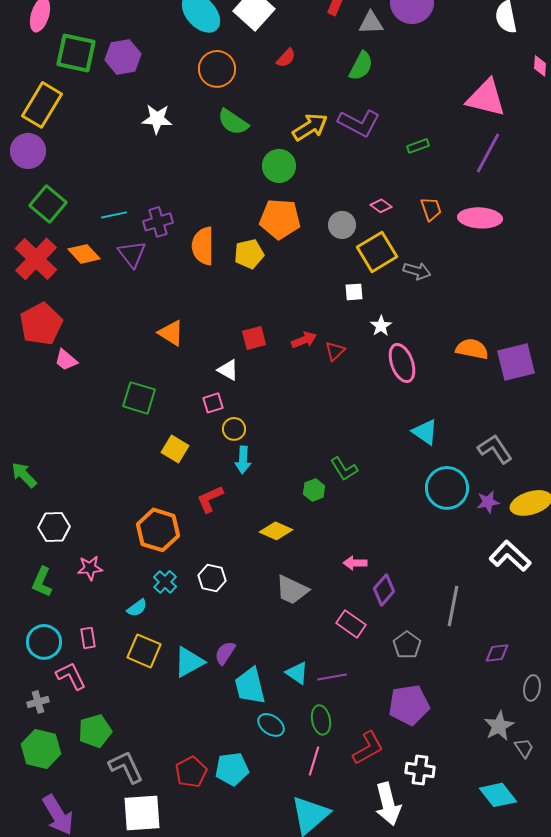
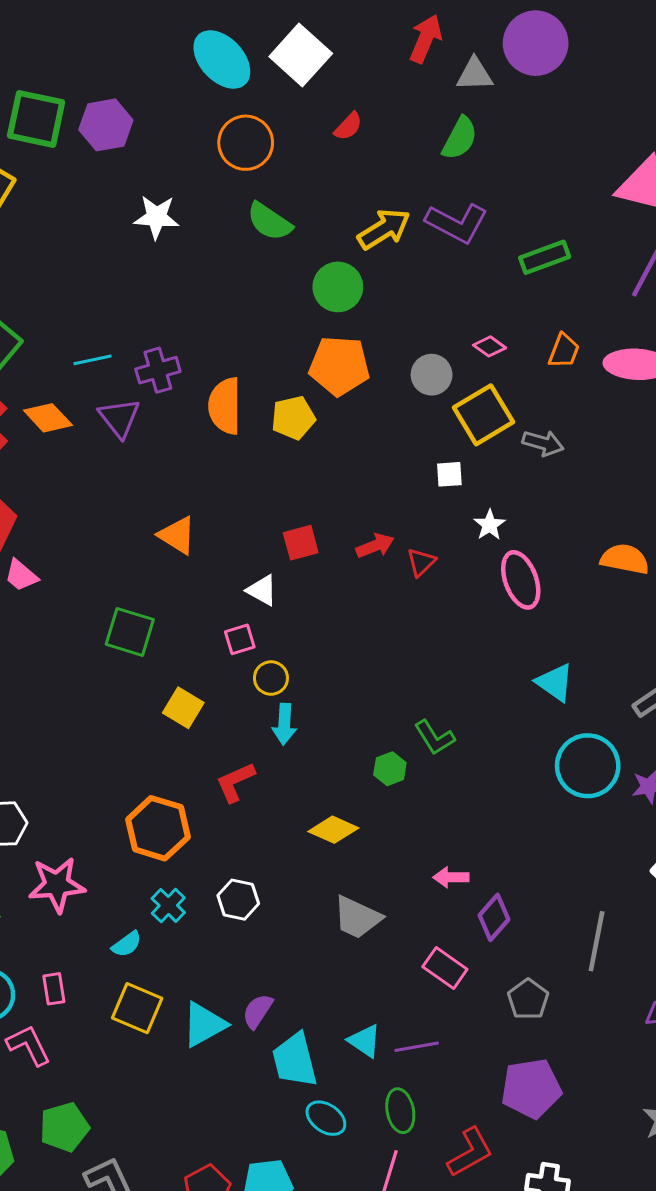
green rectangle: (418, 146) -> (545, 257), size x1.5
orange trapezoid: (431, 209) -> (564, 351), turned 40
pink star: (90, 568) -> (57, 885), size x1.5

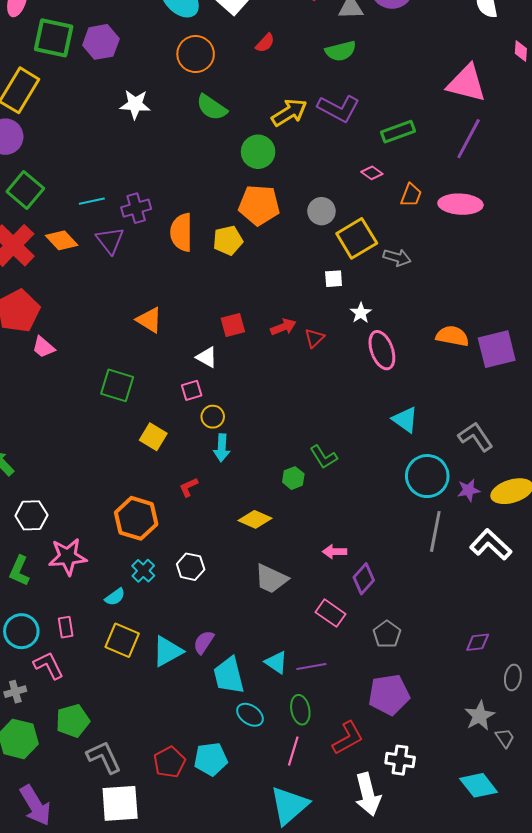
green semicircle: (460, 138) -> (341, 51), turned 48
pink diamond: (490, 346) -> (372, 173), moved
red L-shape: (235, 782) -> (189, 487), size x0.7
gray line: (597, 941) -> (435, 531), moved

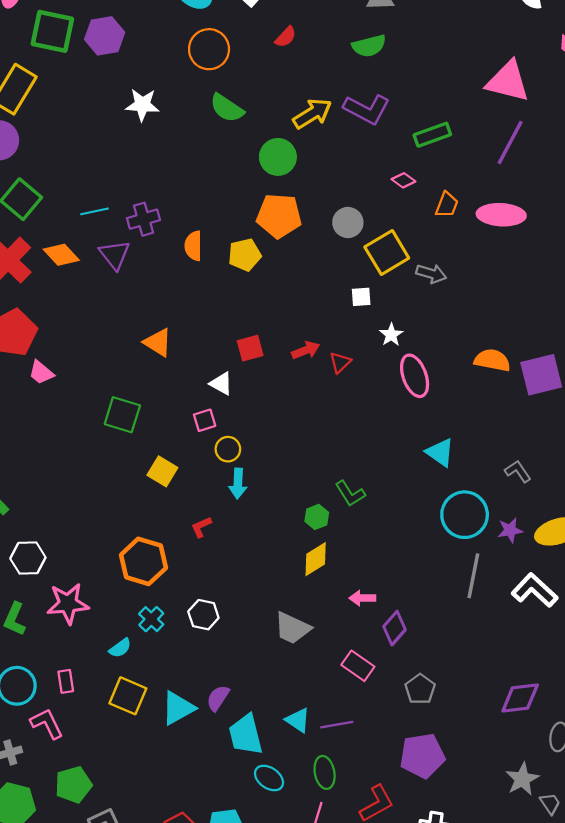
orange semicircle: (181, 232) -> (193, 246), size x0.7
gray L-shape: (476, 437) -> (518, 471), size x0.7
yellow diamond: (255, 519) -> (316, 559), moved, turned -56
purple diamond: (478, 642) -> (520, 698), size x1.5

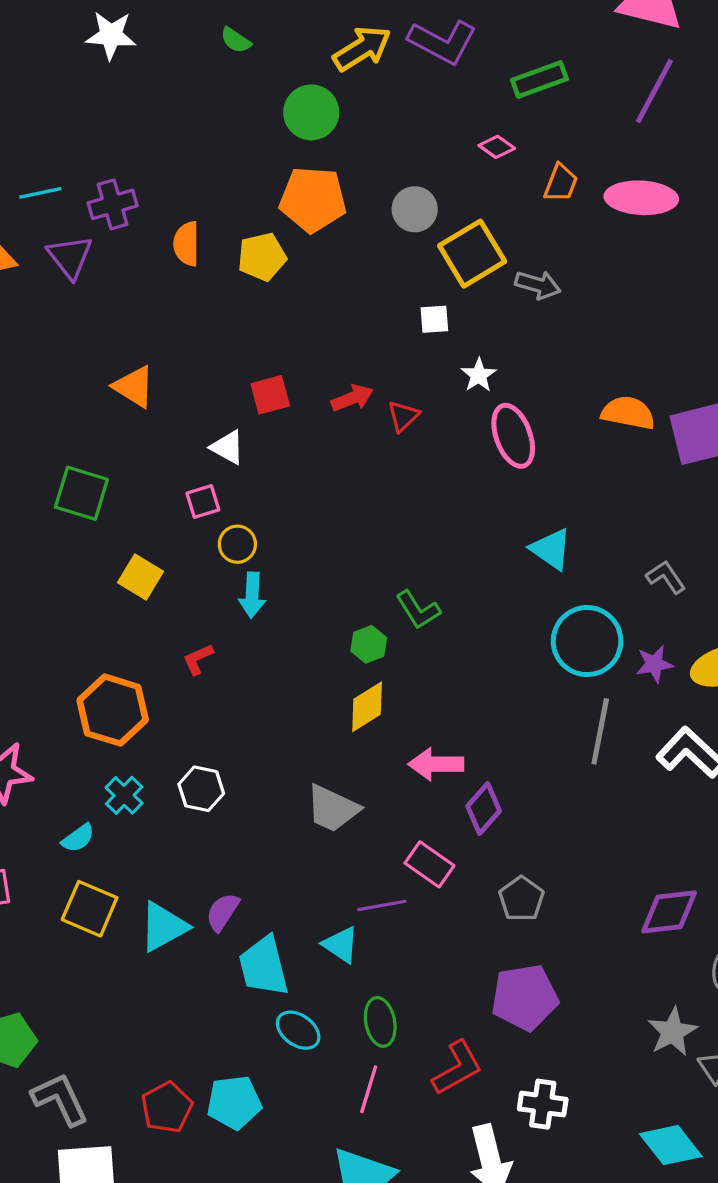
green semicircle: (227, 108) -> (236, 40), size x0.6
pink arrow: (362, 598) -> (436, 764), size x1.4
purple line: (337, 725) -> (382, 905), moved

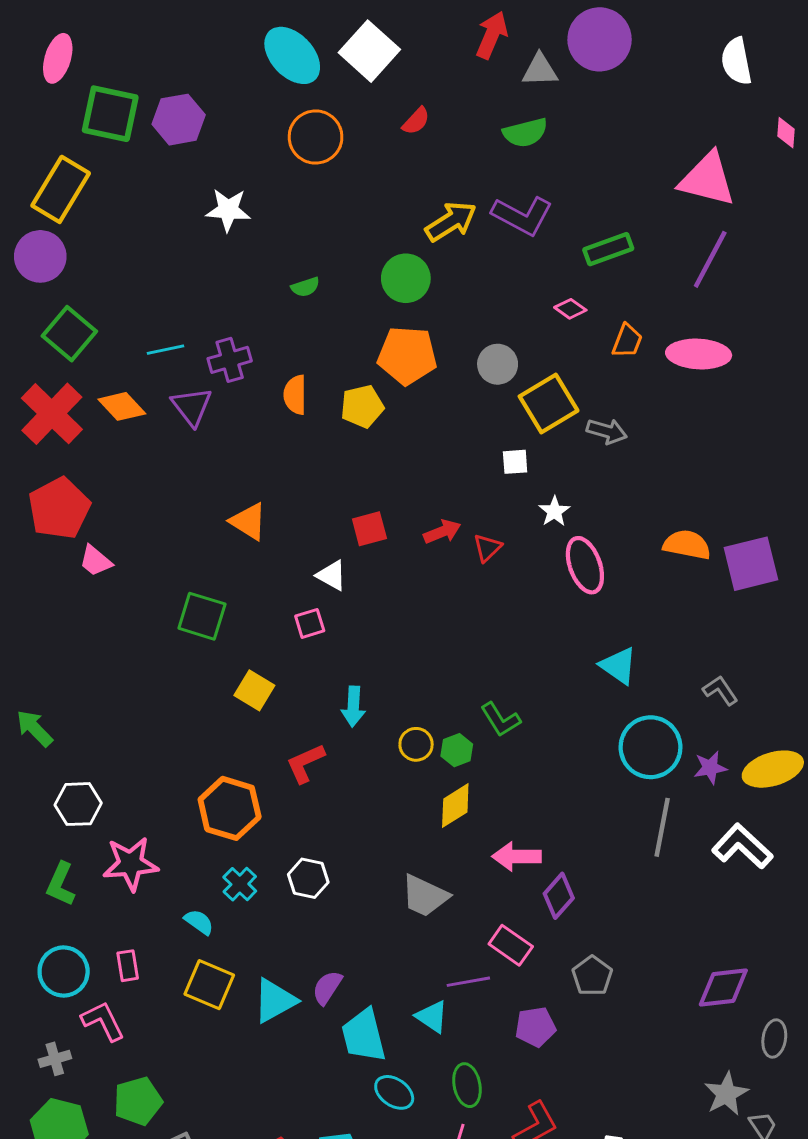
green semicircle: (236, 40) -> (305, 287), moved, turned -52
yellow circle: (237, 544) -> (416, 744), moved
red L-shape: (198, 659) -> (305, 763), size x1.4
cyan semicircle: (78, 838) -> (199, 922), turned -108
purple pentagon: (525, 997) -> (535, 1027), moved, size x0.7

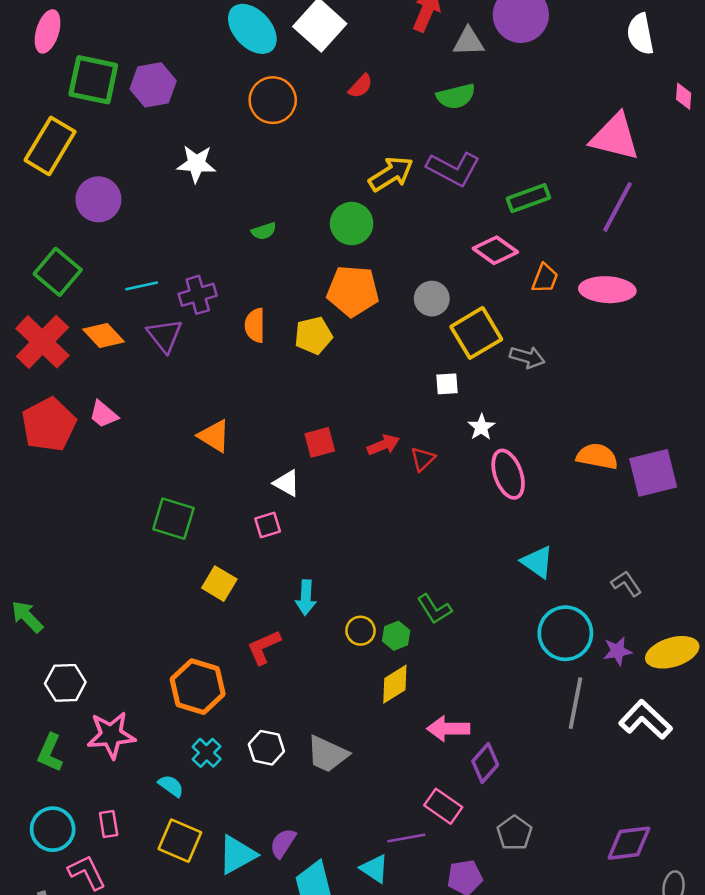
purple circle: (40, 256) -> (98, 199), moved
pink diamond: (570, 309) -> (495, 250), size x1.6
pink trapezoid: (96, 561) -> (103, 414), moved
gray trapezoid: (425, 896) -> (327, 754), moved

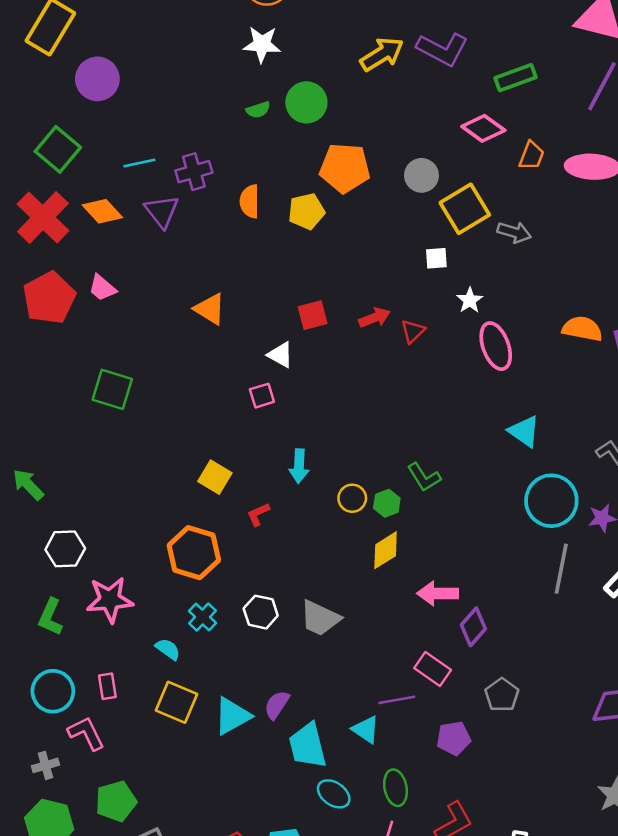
white star: (196, 164) -> (262, 44), moved
green circle: (352, 224) -> (306, 102), moved
green square: (173, 519) -> (112, 389), moved
yellow square: (219, 584) -> (215, 477), moved
red L-shape: (264, 647) -> (258, 514), size x0.7

